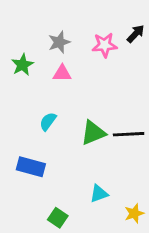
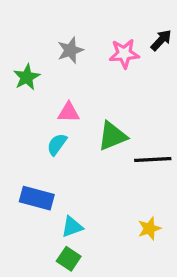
pink triangle: (62, 73) -> (69, 112), moved
green triangle: (93, 133) -> (112, 136), moved
cyan triangle: (99, 194) -> (72, 227), moved
yellow star: (134, 213) -> (149, 228), moved

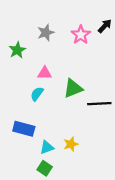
pink star: (124, 54) -> (81, 35), turned -30
yellow star: (149, 228) -> (71, 144), moved

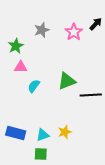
pink triangle: (45, 73) -> (21, 67), moved
blue rectangle: (24, 129) -> (16, 133), moved
green square: (45, 168) -> (41, 154), turned -32

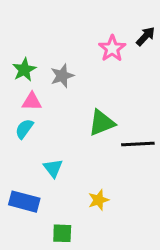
gray star: (42, 30) -> (62, 76), moved
cyan semicircle: (34, 86) -> (24, 129), moved
cyan triangle: (43, 135) -> (53, 168), moved, turned -48

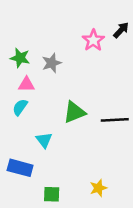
green star: (24, 70) -> (20, 58), turned -30
green triangle: (102, 123) -> (74, 112), moved
yellow star: (99, 200) -> (98, 188), moved

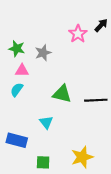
green triangle: (74, 112) -> (62, 94), turned 36
cyan triangle: (44, 140) -> (46, 122), moved
yellow star: (98, 188) -> (82, 157), size x1.5

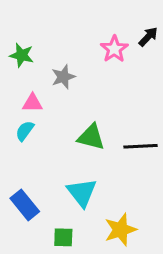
green star: (17, 49) -> (22, 55), moved
cyan triangle: (46, 122) -> (82, 193), moved, size x1.5
blue rectangle: (17, 140) -> (25, 205), turned 36

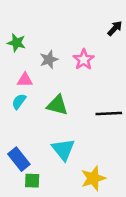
pink star: (114, 49) -> (84, 60), moved
green triangle: (91, 137) -> (57, 105), moved
green square: (63, 237) -> (32, 181), moved

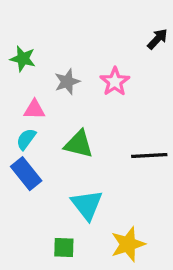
blue rectangle: (19, 159) -> (26, 174), moved
green square: (32, 181) -> (64, 247), moved

